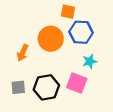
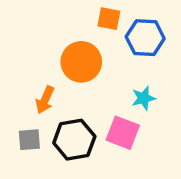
blue hexagon: (81, 32) -> (145, 38), moved
orange arrow: (23, 53) -> (45, 100), moved

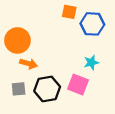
orange circle: (81, 62) -> (17, 40), moved
orange arrow: (45, 100) -> (28, 64), turned -98

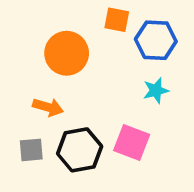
orange circle: (17, 40) -> (67, 53), moved
cyan star: (91, 63) -> (156, 90), moved

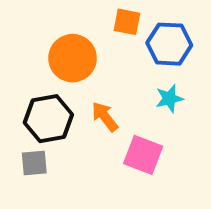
orange arrow: (48, 107) -> (105, 117), moved, turned -144
black hexagon: (80, 150) -> (48, 119), moved

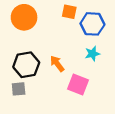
orange circle: (73, 58) -> (24, 17), moved

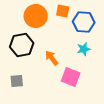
orange circle: (24, 17) -> (36, 16), moved
black hexagon: (26, 65) -> (22, 45), moved

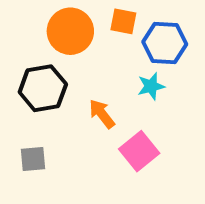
cyan star: (84, 49) -> (151, 86), moved
pink square: (71, 77) -> (139, 151), turned 30

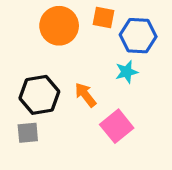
black hexagon: (43, 88) -> (39, 95), moved

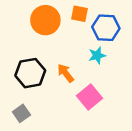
gray square: (28, 133) -> (21, 113), moved, turned -30

